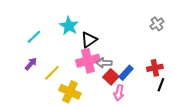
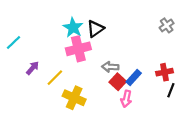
cyan line: (34, 37) -> (14, 42), moved
black triangle: (89, 40) -> (95, 29), moved
pink cross: (88, 61) -> (78, 49), moved

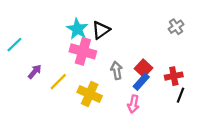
pink cross: (78, 49) -> (83, 51), turned 30
gray arrow: (110, 67) -> (117, 70), turned 77
red square: (118, 82) -> (143, 68), moved
yellow cross: (74, 98) -> (90, 94), moved

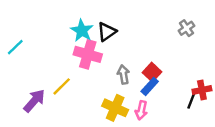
purple arrow: (35, 72) -> (34, 101), moved, size x1.5
red cross: (174, 76) -> (202, 90), moved
yellow cross: (90, 94) -> (115, 108), moved

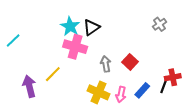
blue rectangle: (150, 86) -> (142, 90), moved
purple arrow: (34, 101) -> (29, 86), turned -55

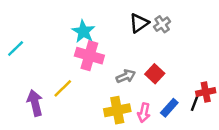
gray cross: (160, 24) -> (162, 24), moved
black triangle: (91, 27) -> (139, 23), moved
gray arrow: (106, 64) -> (126, 76), turned 77
yellow cross: (99, 92) -> (117, 110), turned -35

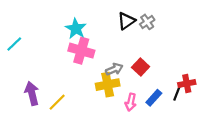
yellow line: (63, 88) -> (57, 102), moved
yellow cross: (117, 110) -> (108, 85), moved

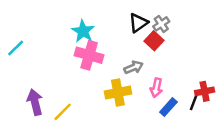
red square: (141, 67) -> (154, 41), moved
gray arrow: (114, 69) -> (134, 67), moved
pink arrow: (131, 102) -> (156, 88), moved

